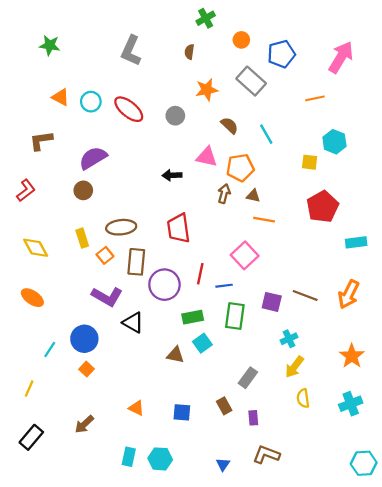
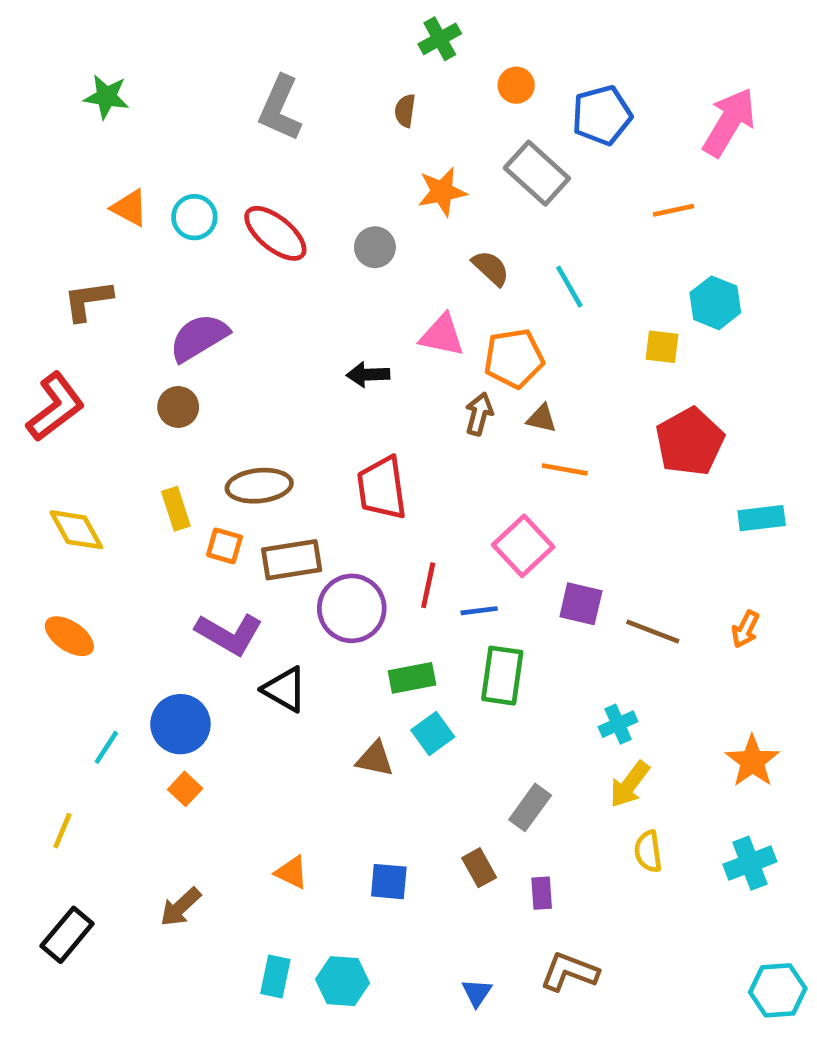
red L-shape: (26, 190) -> (55, 407), size x1.4
orange square: (105, 255) -> (224, 546), turned -35
brown rectangle: (136, 262) -> (292, 560), turned 76
orange arrow: (349, 294) -> (745, 629), size x0.6
purple square: (272, 302) -> (581, 604), moved

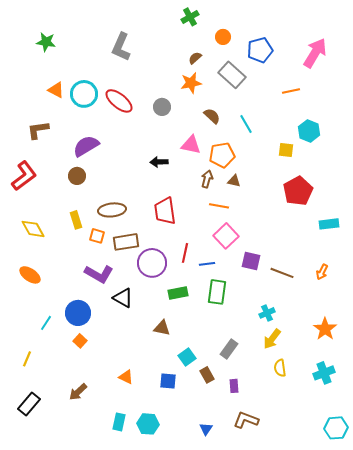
brown semicircle: (405, 111) -> (195, 58), moved, turned 40
cyan circle: (194, 217) -> (84, 94), size x1.4
orange line: (565, 469) -> (219, 206), moved
cyan square: (433, 733) -> (187, 357), moved

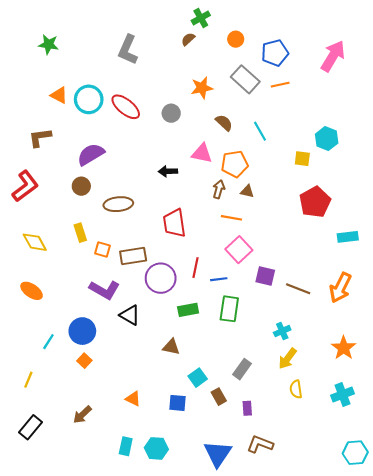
brown semicircle: (195, 58) -> (188, 39), moved
orange line: (291, 91) -> (280, 85), moved
brown ellipse: (112, 210) -> (118, 204), moved
orange arrow: (322, 272) -> (340, 288), size x1.8
blue triangle: (206, 429) -> (218, 454), size x2.0

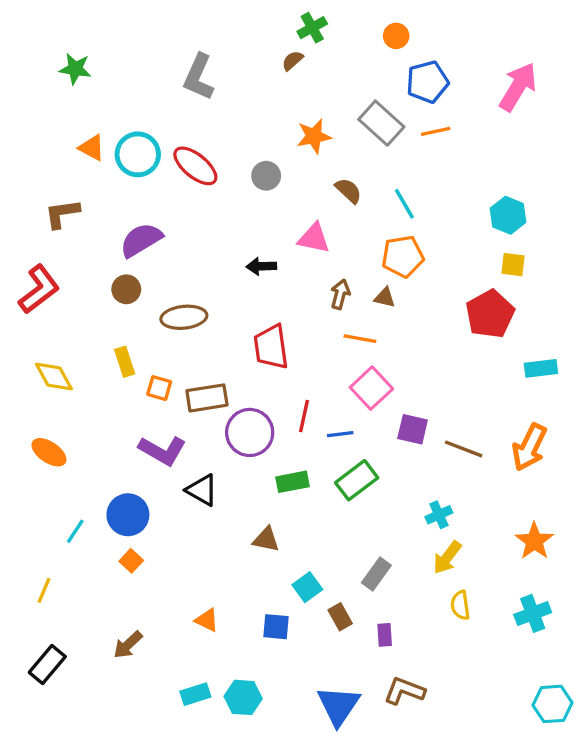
orange circle: (236, 39) -> (396, 36), moved
yellow square: (302, 159) -> (513, 265), moved
orange pentagon: (235, 164) -> (403, 256), moved
green rectangle: (229, 309) -> (357, 480), turned 45
cyan rectangle: (126, 446) -> (195, 694), turned 60

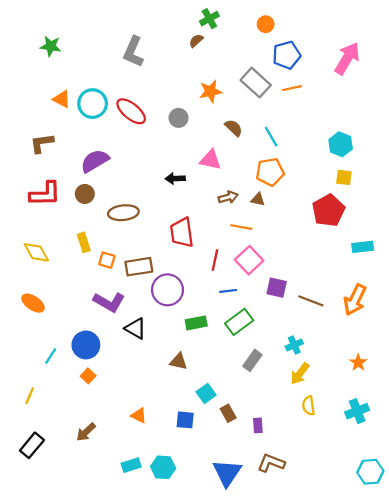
red L-shape: (39, 289) -> (45, 194), moved, turned 36
brown arrow: (340, 294) -> (228, 197), turned 60
red line: (304, 416) -> (215, 260), moved
orange star: (534, 541) -> (358, 363), size x0.7
gray rectangle: (376, 574) -> (252, 360), moved

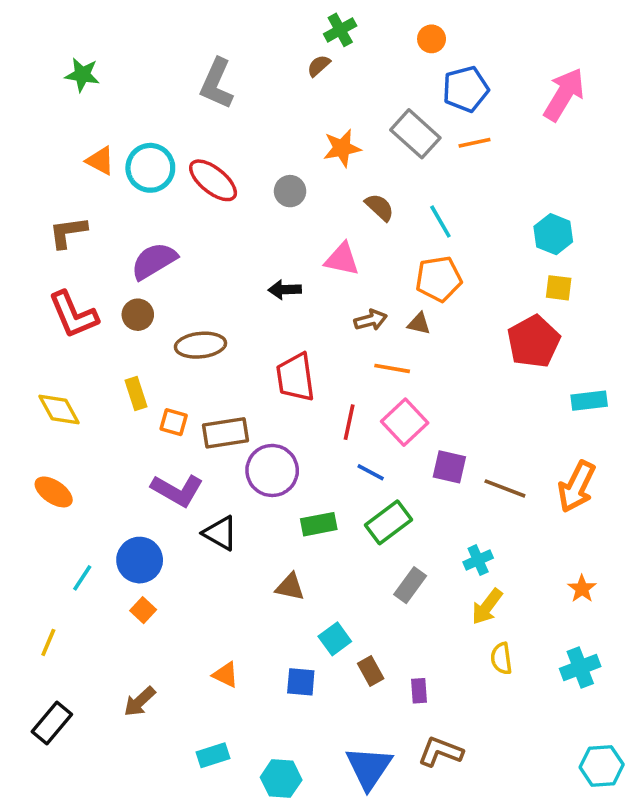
red L-shape: (45, 194) -> (73, 315), turned 68
blue line: (228, 291) -> (371, 472), turned 35
cyan hexagon: (163, 467) -> (281, 779), moved

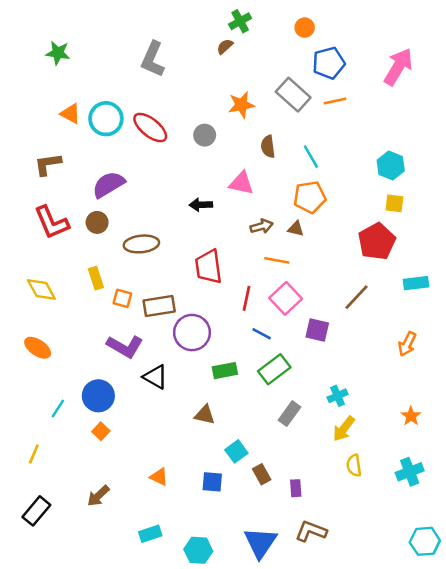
brown semicircle: (380, 207) -> (268, 147), turned -140
orange arrow: (577, 487) -> (407, 344), size x0.7
brown line: (505, 488) -> (357, 297), moved, turned -68

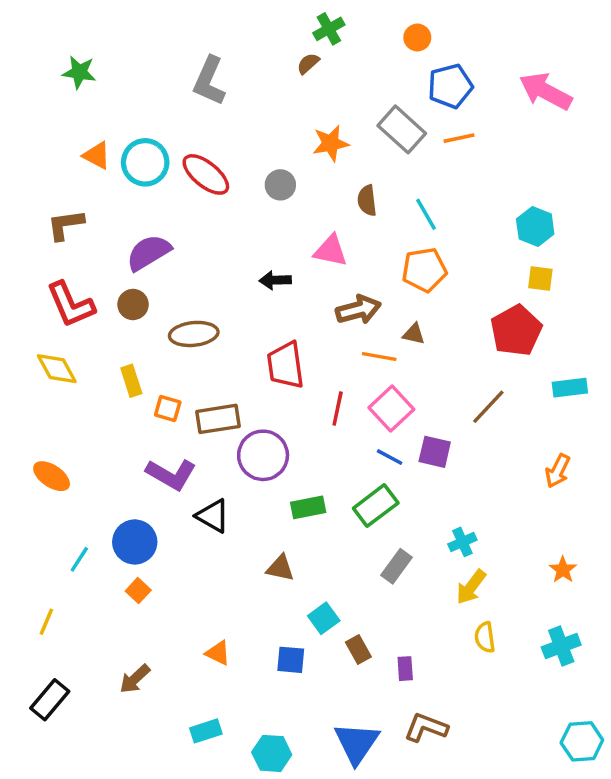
pink arrow: (398, 67) -> (546, 91), turned -93
brown arrow: (262, 226) -> (358, 310), size x1.4
brown triangle: (296, 229) -> (414, 334), moved
yellow diamond: (41, 290) -> (57, 369), moved
blue line: (262, 334) -> (390, 457), moved

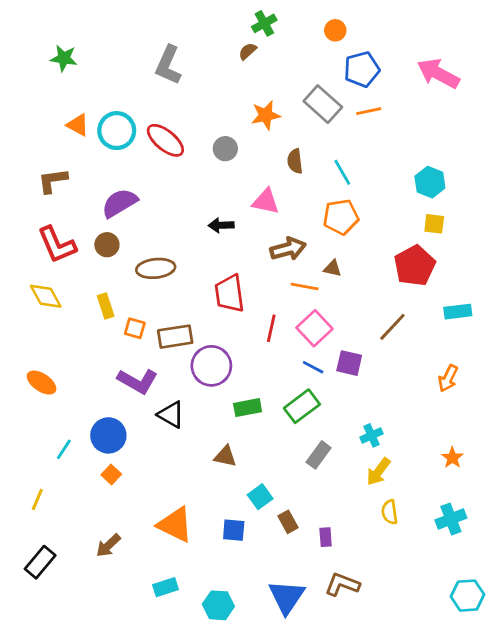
orange triangle: (218, 653) -> (175, 525), size x1.8

